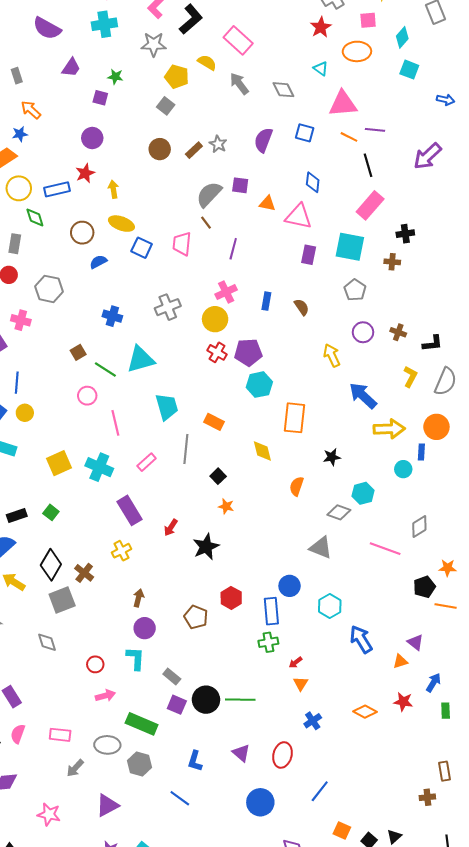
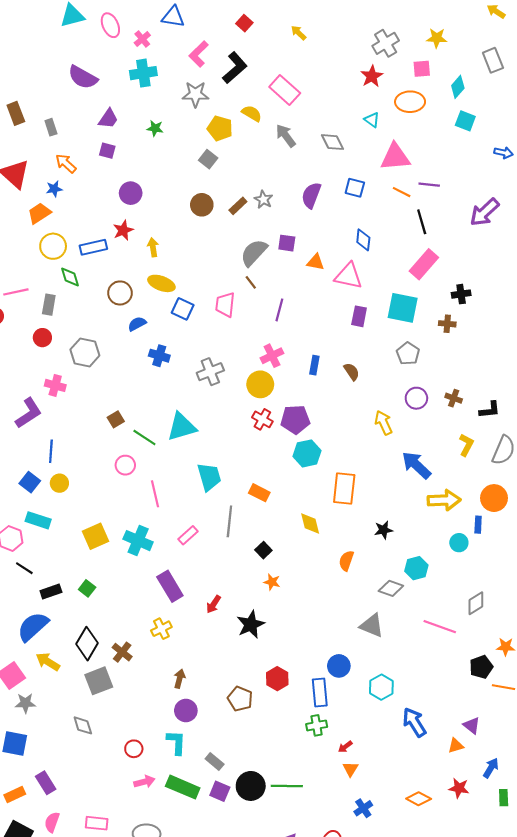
purple square: (100, 98) -> (107, 151), moved
blue cross: (112, 316) -> (159, 356), moved
green rectangle: (142, 724) -> (183, 787), moved

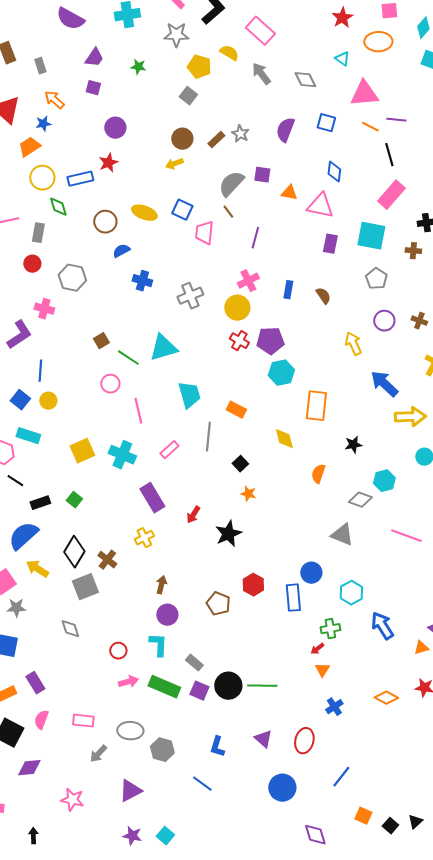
yellow arrow: (153, 247) -> (174, 164), moved, turned -102
blue square: (183, 309) -> (182, 210), moved
green cross: (317, 725) -> (330, 629), moved

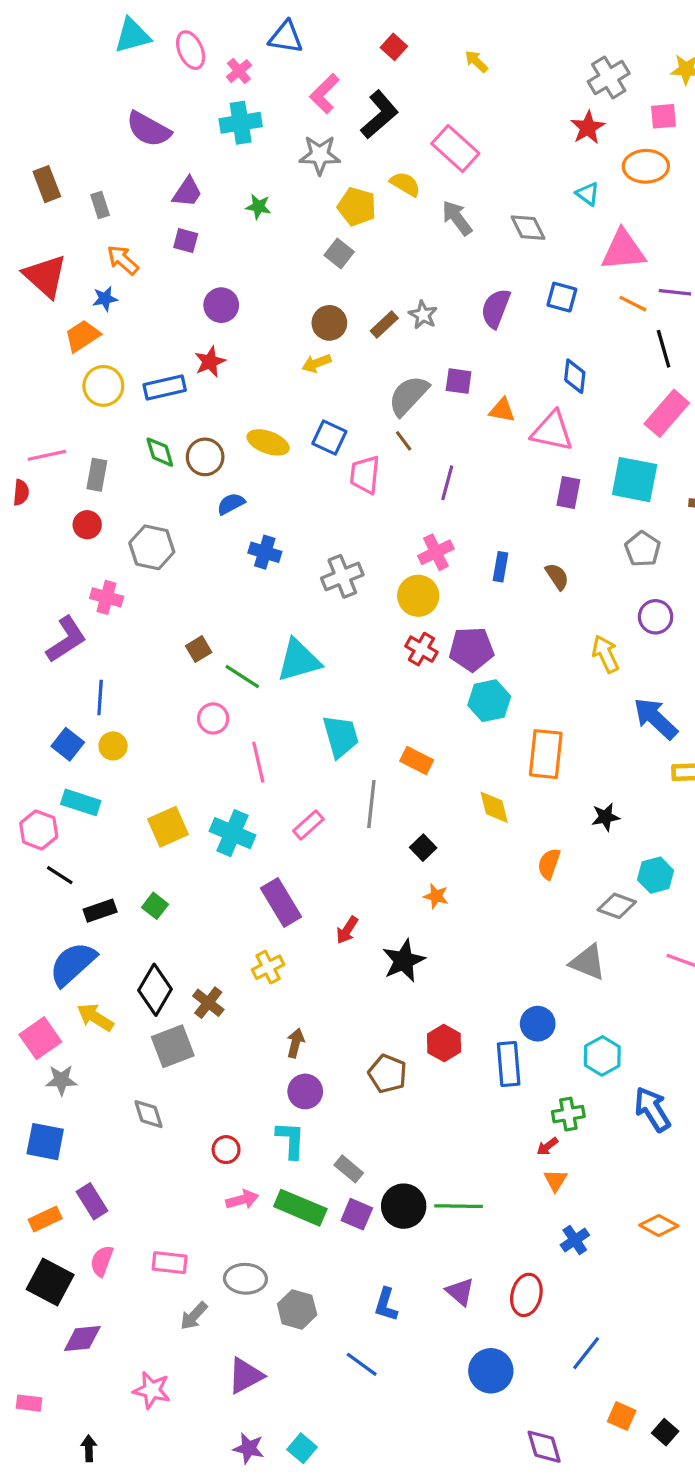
green diamond: (58, 207) -> (160, 452), moved

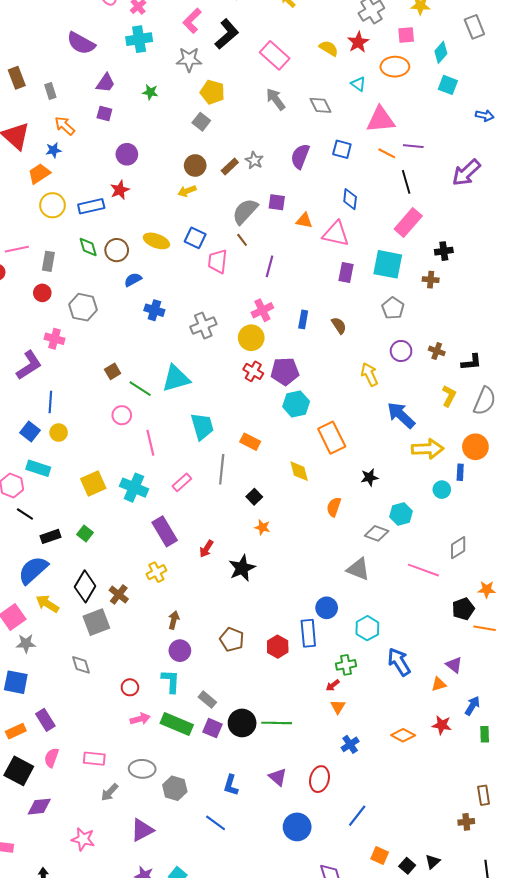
yellow semicircle: (405, 184) -> (329, 48), moved
orange rectangle: (546, 754) -> (332, 438), turned -32
red hexagon: (444, 1043) -> (278, 647), moved

